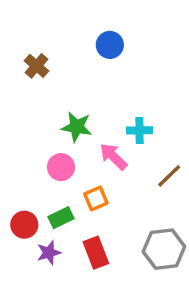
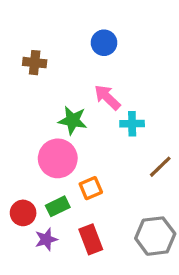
brown cross: (37, 66) -> (35, 63), turned -35
pink arrow: (113, 157) -> (107, 97), moved
pink circle: (61, 167) -> (58, 158), size x1.5

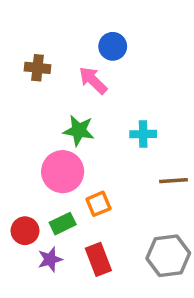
pink arrow: (107, 97) -> (93, 80), moved
brown line: (160, 167) -> (174, 181), turned 40

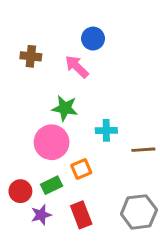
cyan cross: (143, 134) -> (106, 130), moved

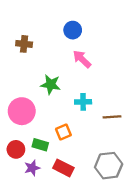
pink arrow: (77, 67) -> (82, 59), moved
pink circle: (52, 142) -> (22, 111), moved
green rectangle: (52, 185) -> (40, 145), turned 42
red rectangle: (81, 215) -> (63, 168), turned -42

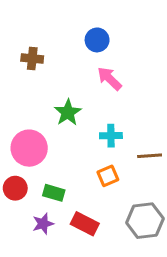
green star: (51, 85) -> (68, 113), turned 30
orange square: (63, 132) -> (108, 176), moved
red circle: (16, 149) -> (15, 188), moved

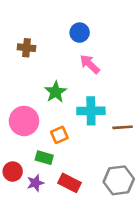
cyan cross: (111, 136) -> (91, 111), size x1.5
orange square: (108, 176) -> (59, 135), moved
red circle: (15, 188) -> (13, 172), moved

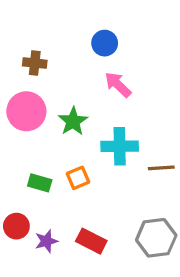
pink circle: (24, 121) -> (26, 111), moved
green rectangle: (44, 158) -> (40, 183), moved

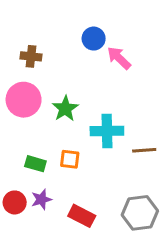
pink arrow: (118, 85) -> (119, 58), moved
orange square: (78, 178) -> (70, 159), turned 30
purple star: (46, 241) -> (41, 199), moved

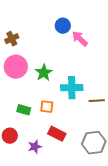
brown cross: (31, 56) -> (12, 39), moved, turned -32
purple star: (41, 199) -> (35, 147), moved
red rectangle: (82, 216) -> (57, 134), moved

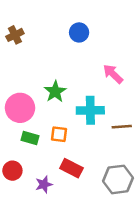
brown cross: (12, 39) -> (15, 35), moved
pink arrow: (80, 39) -> (113, 74), moved
pink circle: (16, 67) -> (20, 108), moved

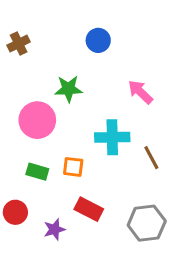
green star: (55, 92) -> (69, 89), moved, turned 30
pink circle: (20, 108) -> (37, 120), moved
brown line: (122, 127) -> (151, 158), turned 66

